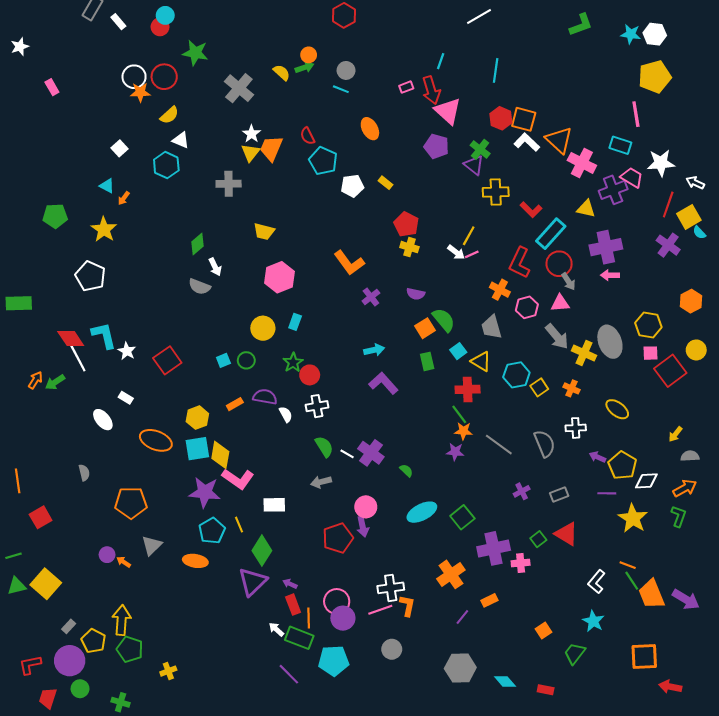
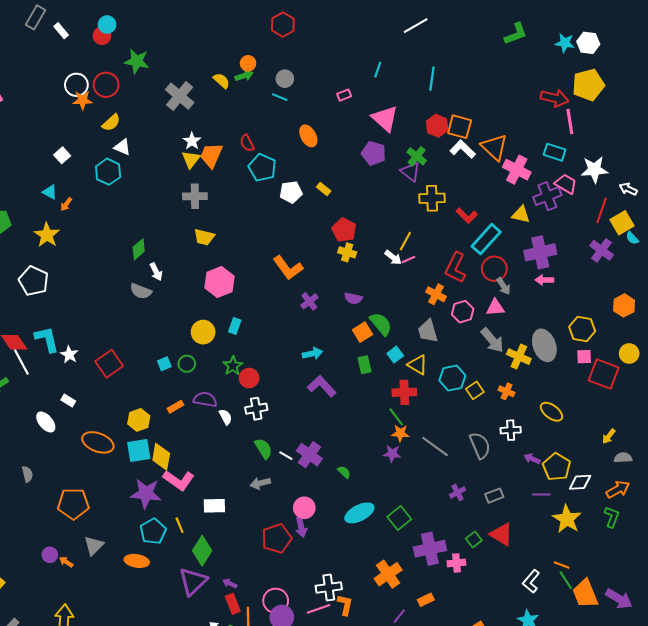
red arrow: (431, 90) -> (555, 98), moved, turned -60
gray cross: (229, 184) -> (195, 196), moved
red square: (670, 371) -> (604, 374), turned -32

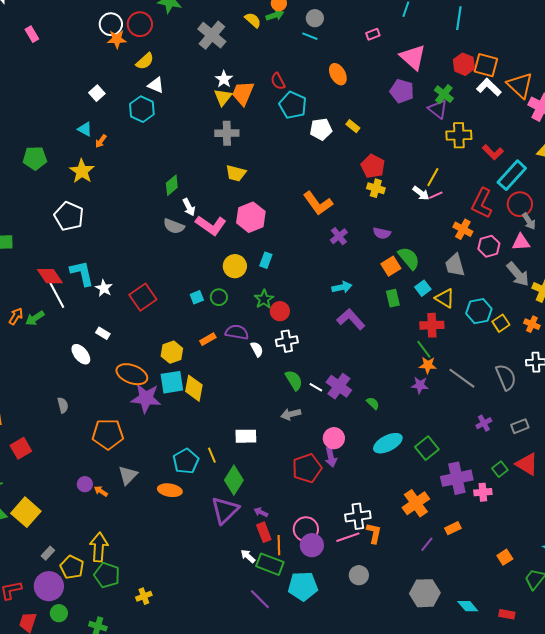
pink L-shape: (179, 480) -> (211, 225), moved
purple star: (146, 493) -> (146, 398), moved

